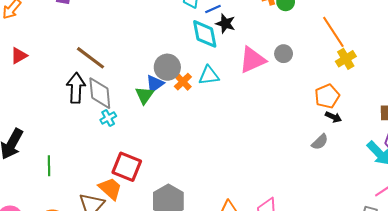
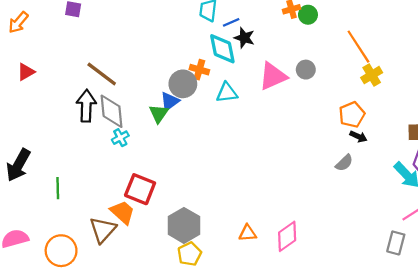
orange cross: (183, 82) -> (199, 70), moved, turned -30

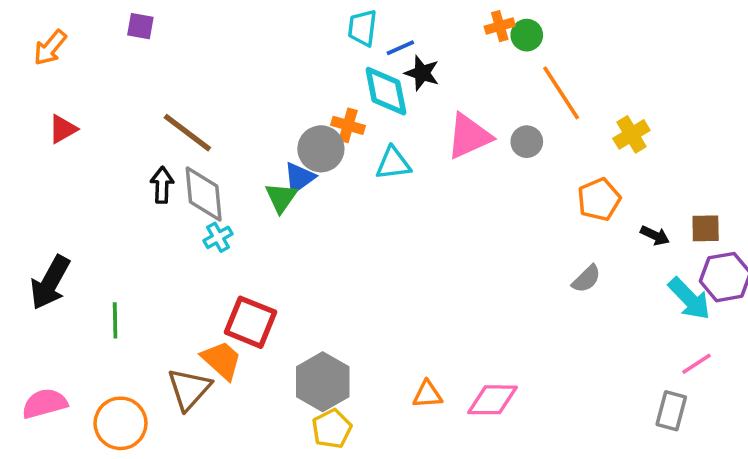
orange line: (358, 47) -> (561, 93), moved
gray circle: (306, 70) -> (527, 142), moved
black arrow: (86, 106) -> (162, 185), size x0.7
black arrow: (358, 137) -> (655, 236), moved
pink diamond: (287, 236) -> (492, 400), turned 36

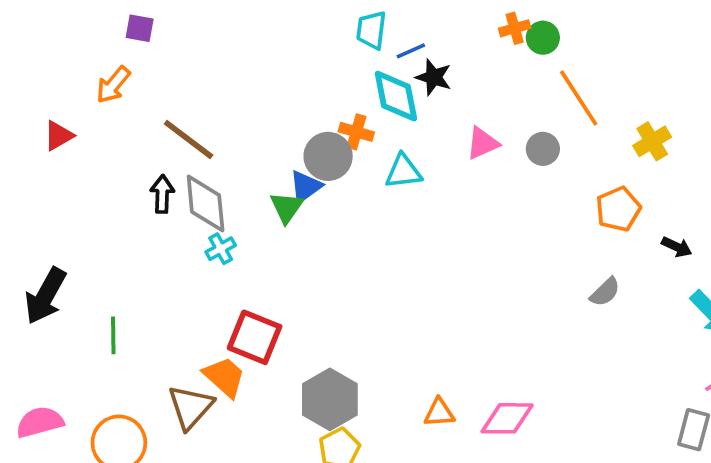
orange arrow: (50, 48) -> (113, 85), moved
pink triangle: (469, 136) -> (483, 143), size x0.7

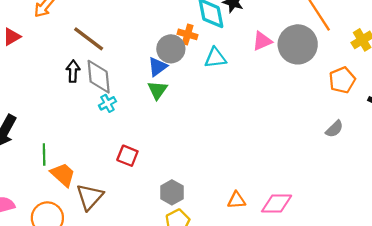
gray circle: (543, 149) -> (298, 44), size x2.0
green triangle: (287, 207) -> (158, 90), moved
red square: (255, 337) -> (127, 156), size x0.7
orange trapezoid: (224, 377) -> (63, 175), moved
gray hexagon: (330, 399) -> (172, 192), size x0.7

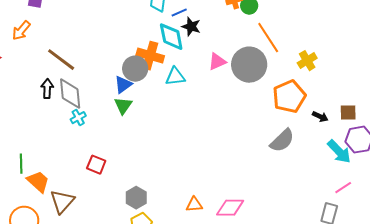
orange cross: (188, 34) -> (150, 56), size x1.5
orange pentagon: (342, 80) -> (289, 97), size x1.4
gray semicircle: (334, 129) -> (282, 141), size x1.5

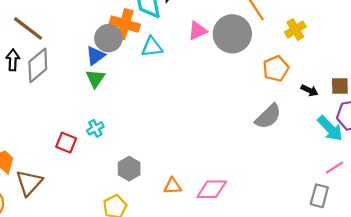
gray diamond: (70, 94) -> (38, 65), turned 56
orange pentagon: (289, 97) -> (276, 69), size x0.7
cyan cross: (78, 118) -> (95, 128), moved
gray hexagon: (136, 198) -> (129, 169), moved

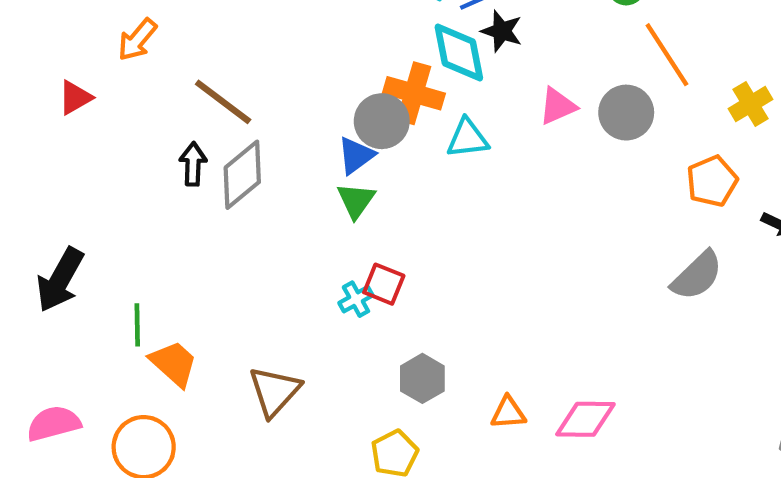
gray circle: (232, 34) -> (626, 113), size x0.7
red square: (66, 143) -> (384, 284), moved
brown triangle: (29, 183) -> (274, 391), moved

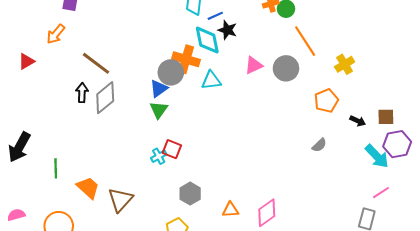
gray semicircle: (697, 276) -> (319, 145), size x0.6
orange trapezoid: (174, 363) -> (88, 188), moved
pink diamond: (585, 419) -> (267, 213), turned -36
pink semicircle: (54, 424) -> (16, 215), size x0.7

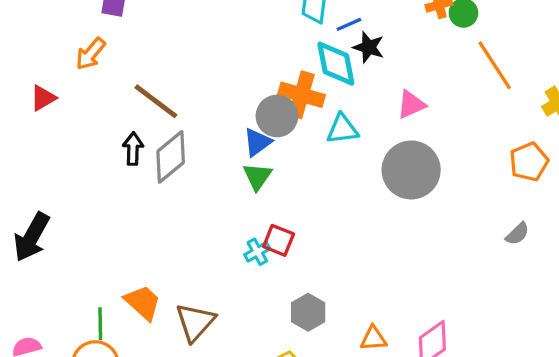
gray circle: (286, 68) -> (411, 170), moved, size x1.4
green line: (56, 168) -> (100, 324), moved

